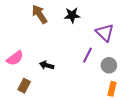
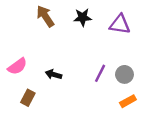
purple triangle: (105, 33) -> (120, 24), moved, turned -36
purple line: (87, 55) -> (100, 73), moved
orange rectangle: (112, 89) -> (128, 101), turned 48

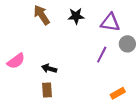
purple line: (100, 73) -> (102, 55), moved
gray circle: (124, 74) -> (127, 44), moved
brown rectangle: (28, 98) -> (47, 90), moved, turned -32

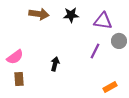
brown arrow: (42, 15) -> (39, 14), turned 132
black arrow: (49, 69) -> (55, 64), moved, turned 88
brown rectangle: (47, 90) -> (19, 79), moved

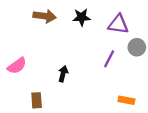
brown rectangle: (19, 79) -> (37, 100), moved
orange rectangle: (110, 87) -> (126, 100), turned 40

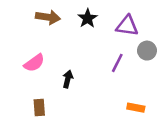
black star: (81, 17) -> (88, 18), turned -30
pink semicircle: (17, 66) -> (34, 63), moved

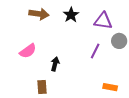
brown rectangle: (39, 108) -> (42, 87), moved

